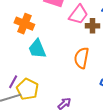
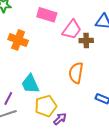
cyan trapezoid: (37, 49) -> (30, 84), moved
yellow pentagon: (27, 89) -> (46, 106), moved, turned 30

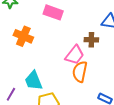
pink trapezoid: (72, 30) -> (75, 55), moved

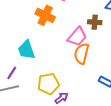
orange cross: (23, 36) -> (45, 15), moved
cyan trapezoid: (34, 81) -> (27, 50), moved

